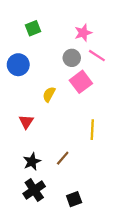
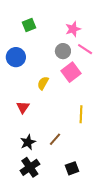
black square: (74, 199) -> (72, 168), moved

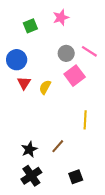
pink star: (73, 29) -> (61, 18), moved
red triangle: (23, 107) -> (24, 83), moved

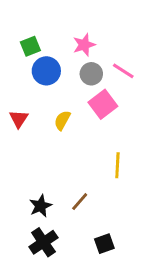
pink star: (61, 18) -> (84, 45), moved
green square: (30, 26) -> (30, 46), moved
blue circle: (17, 60) -> (46, 71), moved
red triangle: (24, 83) -> (19, 119), moved

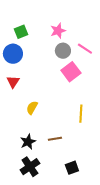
blue circle: (46, 71) -> (13, 54), moved
yellow semicircle: (62, 120) -> (32, 108), moved
brown line: (80, 202) -> (55, 139), turned 40

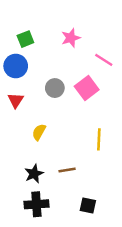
gray circle: (63, 51) -> (55, 88), moved
black cross: (30, 167) -> (36, 204), turned 30
black square: (72, 168) -> (88, 205), turned 32

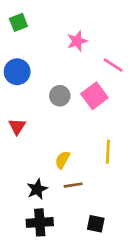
green square: (25, 39) -> (18, 22), moved
red triangle: (16, 100) -> (17, 126), moved
yellow semicircle: (39, 132) -> (62, 160), moved

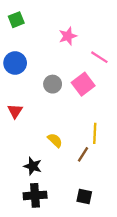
yellow semicircle: (62, 160) -> (55, 140), turned 105
brown line: (73, 185) -> (83, 154), moved, turned -49
black star: (37, 189) -> (33, 166), turned -30

